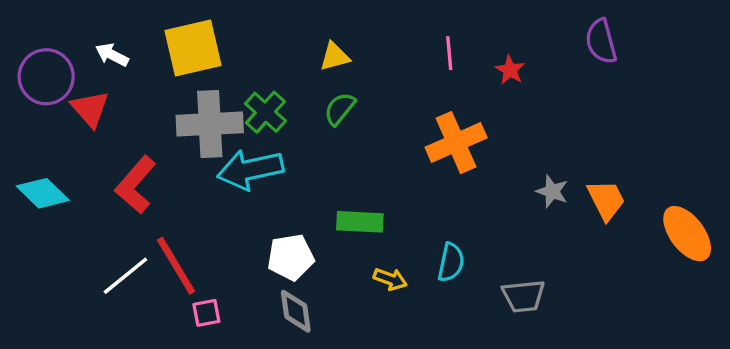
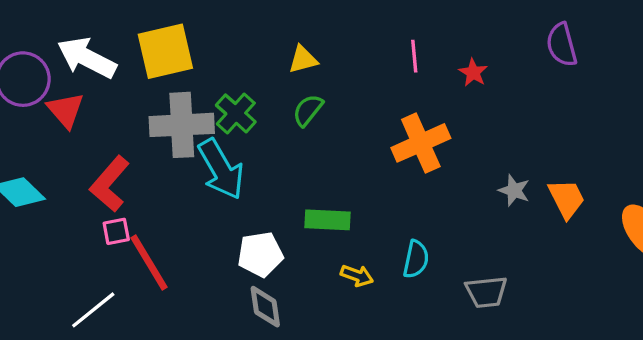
white arrow: (112, 55) -> (87, 58), size x1.8
cyan arrow: (250, 170) -> (221, 169), turned -108
white line: (125, 276) -> (93, 310), moved
pink square: (206, 313) -> (116, 231), moved

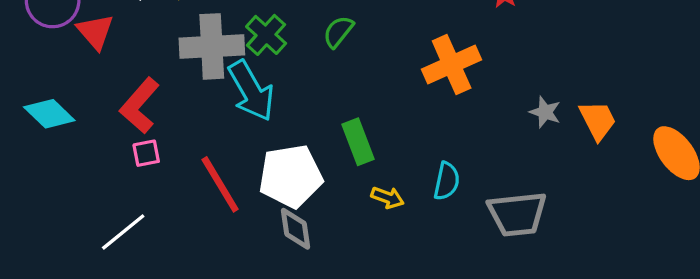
green rectangle: (327, 220) -> (358, 142), turned 66
white pentagon: (260, 254) -> (291, 176), size x1.4
red line: (149, 262) -> (220, 184), moved
gray trapezoid: (486, 292) -> (517, 214), size x1.4

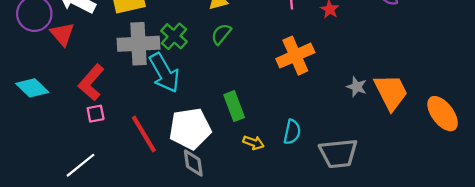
orange trapezoid: (598, 120) -> (391, 92), size x1.4

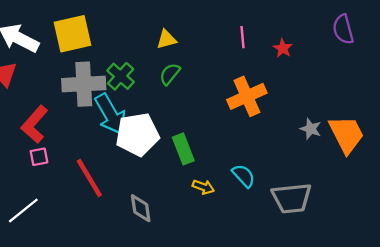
white pentagon: (190, 129) -> (137, 134), moved
cyan semicircle: (292, 132) -> (244, 176), turned -55

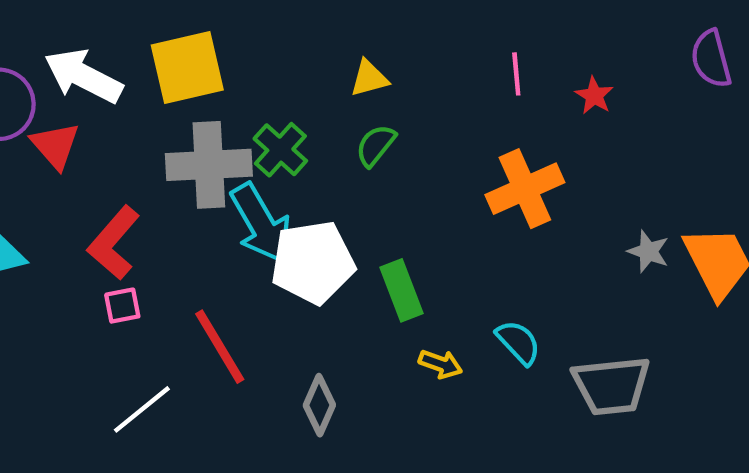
gray diamond: (141, 208) -> (319, 405), turned 32
white line: (23, 210) -> (142, 409), moved

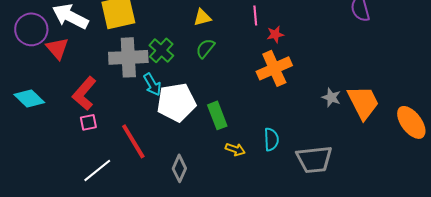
pink line: (516, 74) -> (255, 15), moved
red star: (594, 96) -> (275, 34), moved, turned 30
cyan arrow: (261, 223) -> (152, 84), size x0.6
cyan semicircle: (518, 342) -> (271, 139), turned 40

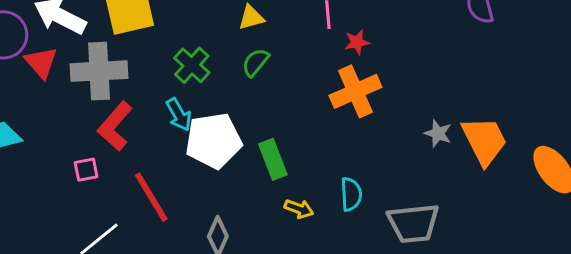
gray cross: (128, 57) -> (99, 71), moved
red L-shape: (84, 93) -> (115, 126), moved

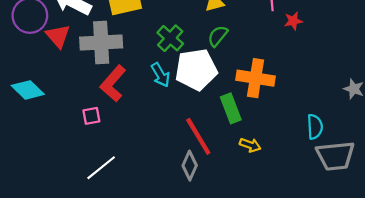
orange cross: (355, 91) -> (256, 78), moved, turned 33
white pentagon: (214, 141) -> (196, 69), moved
cyan semicircle: (351, 194) -> (315, 127), moved
red line: (151, 197) -> (198, 136), moved

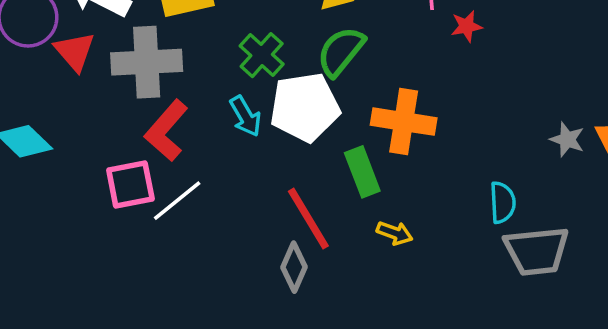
green semicircle: (218, 36) -> (341, 51), size x1.4
pink square: (91, 116) -> (130, 184), size x1.6
white line: (101, 168) -> (177, 201), moved

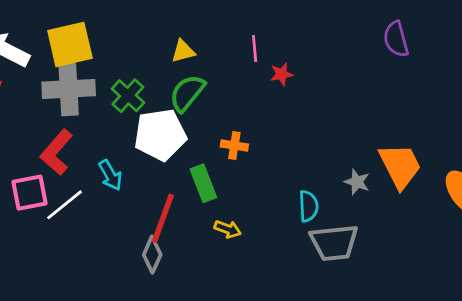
gray cross: (147, 62) -> (69, 89), moved
cyan arrow: (245, 116) -> (110, 175), moved
orange cross: (404, 122) -> (234, 146), size x0.6
gray star: (567, 140) -> (357, 182), moved
red line: (308, 219) -> (163, 218), turned 51

